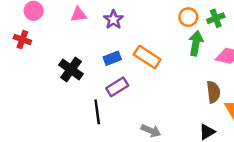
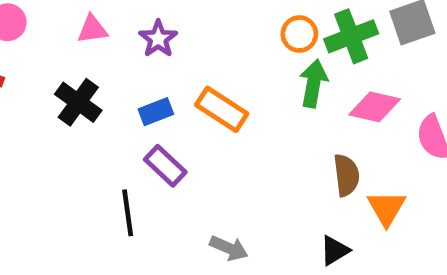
green cross: (216, 18) -> (351, 36), size x1.5
black cross: (71, 69) -> (78, 102), moved
purple rectangle: (117, 87) -> (165, 166), turned 75

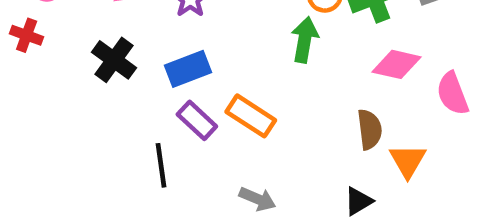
green arrow: (313, 83) -> (305, 40), moved
orange rectangle: (222, 109) -> (251, 116), moved
blue rectangle: (156, 112) -> (188, 69), size x1.4

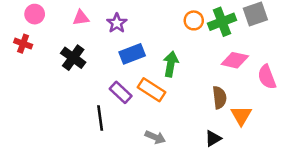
green arrow: (305, 40) -> (171, 64), moved
blue rectangle: (188, 69) -> (132, 54), moved

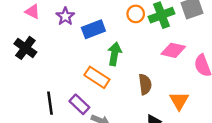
pink triangle: (81, 18) -> (32, 12), turned 35
blue rectangle: (132, 54) -> (93, 29), moved
purple rectangle: (121, 92) -> (79, 104), moved
brown semicircle: (219, 97) -> (145, 84), moved

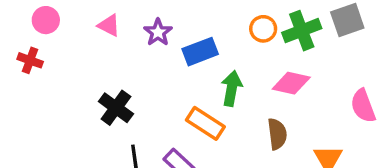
black cross: (25, 48) -> (116, 108), moved
pink diamond: (173, 50) -> (291, 83), moved

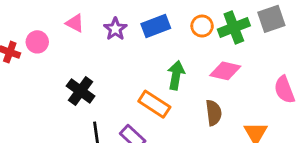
pink circle: (46, 20) -> (37, 42), moved
blue rectangle: (200, 52) -> (156, 26), moved

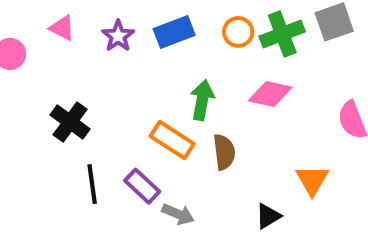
brown semicircle: (214, 113) -> (224, 152), moved

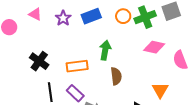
pink diamond: (270, 94) -> (154, 47), moved
orange rectangle: (172, 140) -> (77, 66), moved, turned -40

